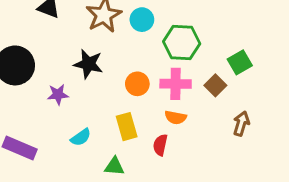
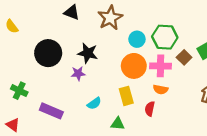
cyan circle: (142, 20) -> (137, 39), moved
black star: (88, 64) -> (88, 53), moved
orange circle: (137, 84) -> (134, 66), size x1.5
brown square: (215, 85) -> (184, 57), moved

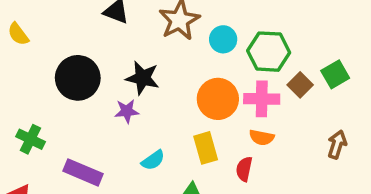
cyan circle: (137, 39) -> (223, 39), moved

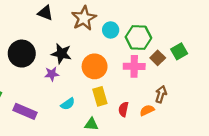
orange circle: (218, 99) -> (95, 66), moved
orange semicircle: (262, 137) -> (147, 110), moved, turned 144
brown arrow: (337, 144) -> (161, 94), moved

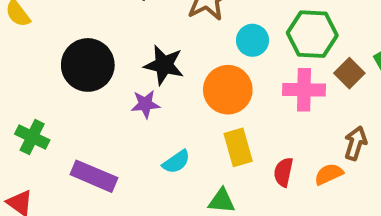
cyan circle: (111, 30) -> (253, 40), moved

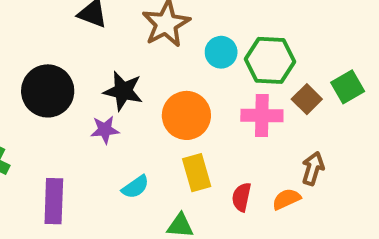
cyan circle: (253, 40) -> (221, 52), moved
purple rectangle: (94, 176) -> (54, 201), turned 69

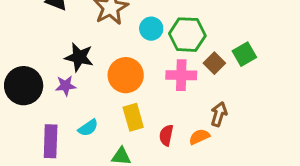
black circle: (48, 91) -> (24, 86), moved
purple rectangle: (54, 201) -> (51, 141), moved

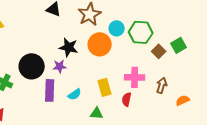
orange circle: (126, 75) -> (100, 44), moved
pink cross: (181, 75) -> (135, 77), moved
orange semicircle: (199, 137) -> (183, 100), moved
purple rectangle: (51, 141) -> (50, 90), moved

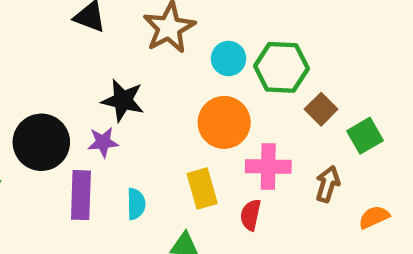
orange circle: (100, 44) -> (224, 122), moved
green square: (179, 45) -> (365, 136), moved
cyan semicircle: (75, 94) -> (136, 204), turned -56

